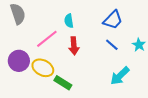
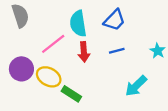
blue trapezoid: (113, 20) -> (114, 20), moved
cyan semicircle: (69, 21) -> (78, 24), size x1.6
blue line: (112, 45) -> (117, 51), moved, turned -56

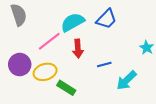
cyan semicircle: (78, 24) -> (73, 22), turned 70
blue line: (117, 51) -> (104, 65), moved
yellow ellipse: (49, 77) -> (45, 72), turned -45

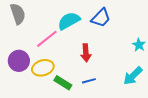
red arrow: (78, 49) -> (86, 53), moved
blue line: (104, 65) -> (89, 81), moved
cyan arrow: (127, 80) -> (133, 76), moved

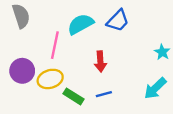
pink line: (47, 39) -> (55, 45), turned -40

